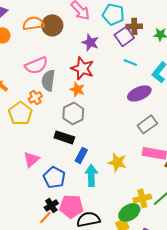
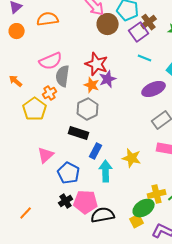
brown circle: (52, 25) -> (108, 24), moved
brown cross: (134, 26) -> (149, 22), turned -35
purple star: (90, 42) -> (108, 79), moved, turned 30
orange line: (45, 217) -> (26, 213), moved

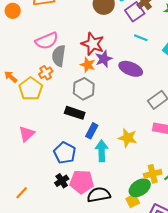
orange arrow: (16, 81) -> (11, 77), moved
purple ellipse: (154, 89) -> (131, 69), moved, turned 45
pink triangle: (46, 155) -> (27, 134), moved

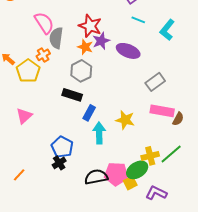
pink semicircle: (47, 41) -> (44, 23), turned -100
blue pentagon: (65, 153) -> (62, 147), moved
pink pentagon: (82, 182) -> (116, 174), moved

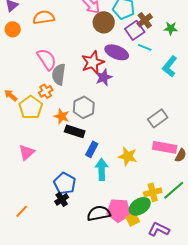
cyan line: (138, 20) -> (145, 47), moved
red star: (90, 26) -> (93, 62), turned 30
orange star: (85, 47) -> (62, 116), moved
purple ellipse: (128, 51) -> (117, 52), moved

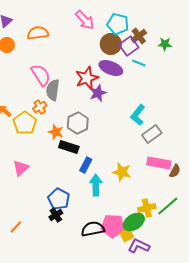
brown circle: (104, 22) -> (111, 44), moved
cyan L-shape: (170, 66) -> (138, 115), moved
purple L-shape: (159, 229) -> (139, 246), moved

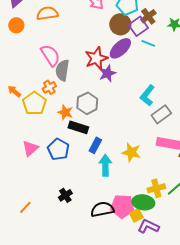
purple ellipse: (111, 68) -> (120, 48), turned -65
blue pentagon: (59, 199) -> (58, 149), moved
green ellipse: (134, 222) -> (143, 202), turned 40

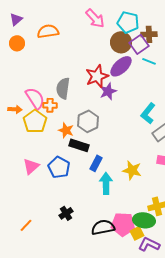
brown cross: (148, 16) -> (149, 34), turned 35
pink semicircle: (50, 55) -> (35, 98), moved
orange cross: (49, 87) -> (50, 105), turned 32
orange arrow: (14, 91) -> (15, 109), turned 144

